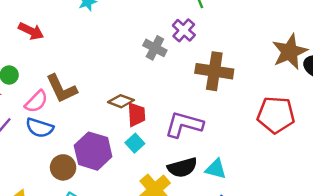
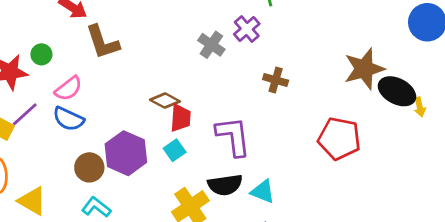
brown cross: (214, 71) -> (276, 80), size x0.6
brown L-shape: (61, 89) -> (103, 42), moved
purple L-shape: (184, 125) -> (233, 136), turned 60

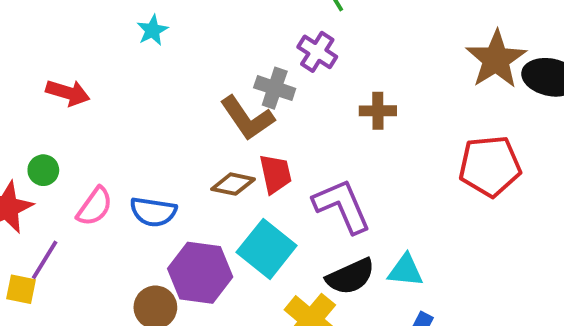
brown L-shape: (103, 42) -> (247, 118), moved
red trapezoid: (180, 118) -> (275, 174), moved
blue semicircle: (68, 119) -> (153, 212), moved
cyan square: (175, 150) -> (267, 249), size x1.8

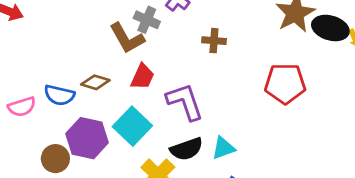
red trapezoid: (275, 174) -> (142, 77), turned 32
brown diamond: (233, 184) -> (95, 82), moved
pink semicircle: (95, 207) -> (22, 107), moved, turned 32
cyan triangle: (405, 270) -> (223, 148), turned -30

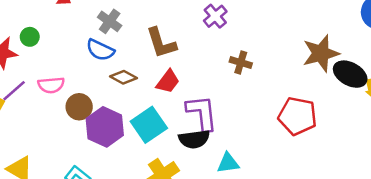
gray cross: (147, 20) -> (110, 21), moved
blue semicircle: (59, 95) -> (100, 50), moved
black semicircle: (187, 149) -> (194, 139), moved
brown circle: (55, 159) -> (79, 107), moved

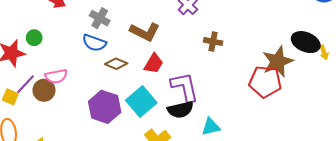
brown L-shape: (161, 43) -> (145, 32), turned -40
brown star: (321, 53) -> (278, 61), moved
brown circle: (79, 107) -> (44, 90), moved

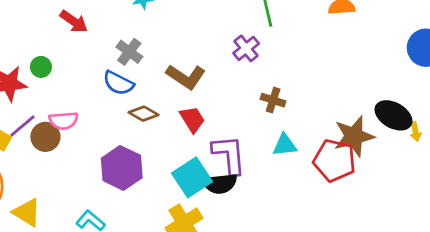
red trapezoid: (154, 64) -> (192, 119), turned -70
cyan square: (141, 101) -> (192, 177), moved
cyan triangle: (211, 127) -> (285, 145), moved

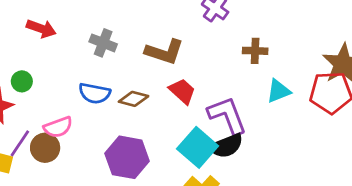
blue semicircle: (118, 83) -> (94, 93), moved

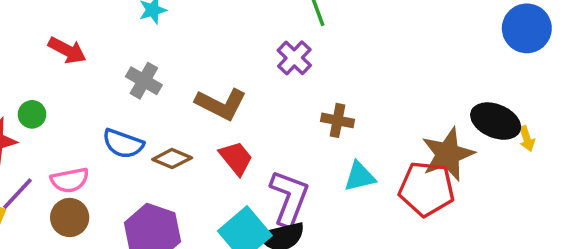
purple L-shape: (227, 115) -> (289, 198), turned 33
brown circle: (45, 148) -> (70, 218), moved

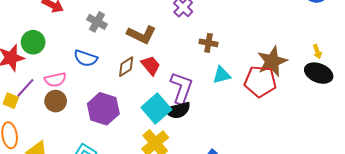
green circle: (32, 114) -> (33, 42), size x1.5
black ellipse: (496, 121) -> (319, 73), moved
brown diamond: (172, 159) -> (126, 67), moved, turned -55

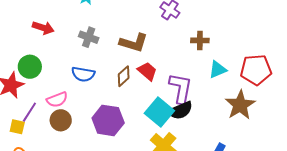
brown star: (272, 61) -> (240, 105), moved

